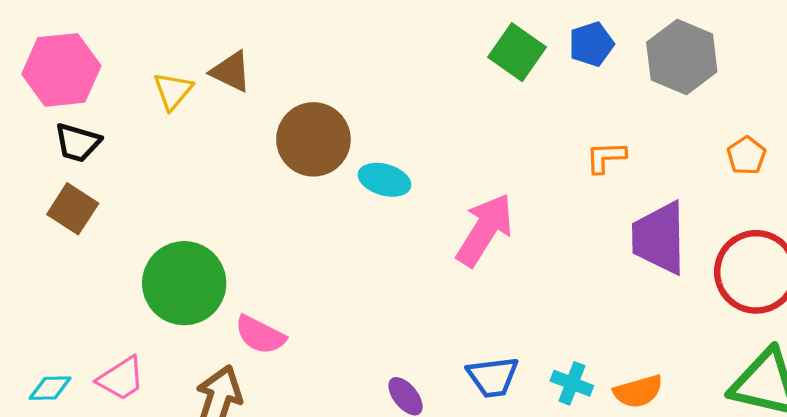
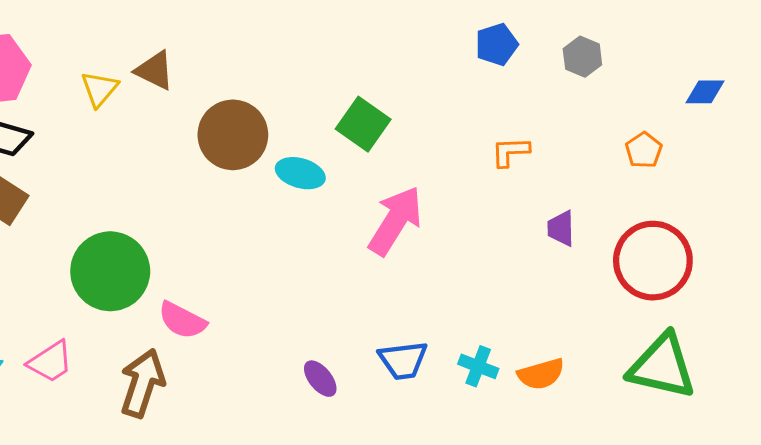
green square: (517, 52) -> (363, 124), moved
gray hexagon: (682, 57) -> (582, 57), size x0.6
purple trapezoid: (659, 238) -> (561, 228), size x0.5

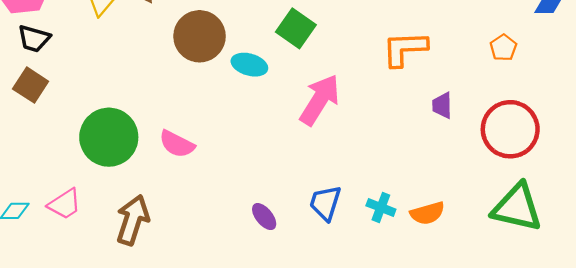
orange L-shape: (510, 152) -> (405, 49), size x1.6
pink semicircle: (182, 320) -> (177, 144), moved
blue trapezoid: (403, 360) -> (325, 203), turned 114

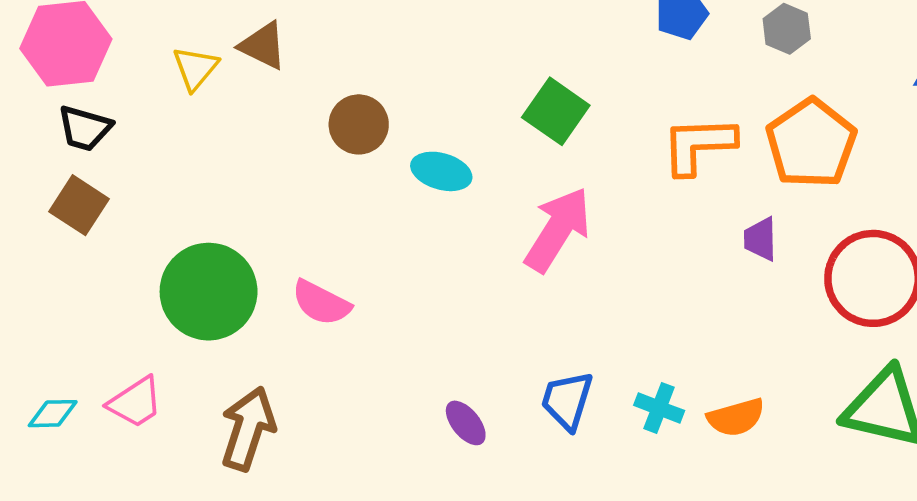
green square: (296, 28) -> (556, 111), moved
brown circle: (200, 36) -> (359, 124), size x0.7
orange pentagon: (503, 48) -> (811, 143), moved, size x2.0

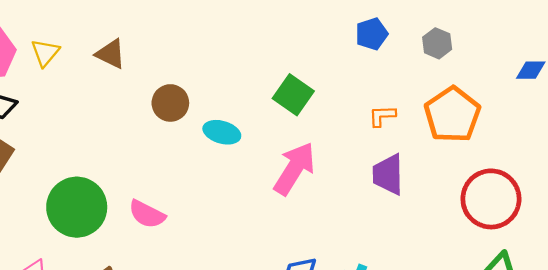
yellow triangle: (195, 68) -> (45, 53), moved
orange L-shape: (698, 145) -> (382, 116), size x0.6
purple trapezoid: (760, 239) -> (388, 174), moved, size x1.5

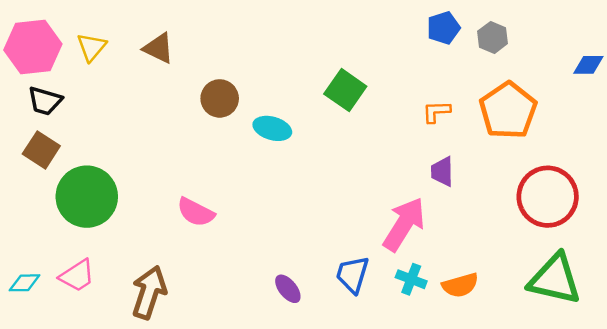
blue pentagon: (372, 34) -> (443, 28), moved
pink arrow: (294, 169) -> (404, 224), moved
purple trapezoid: (388, 174) -> (442, 171), size x0.7
green circle: (77, 207) -> (87, 197), moved

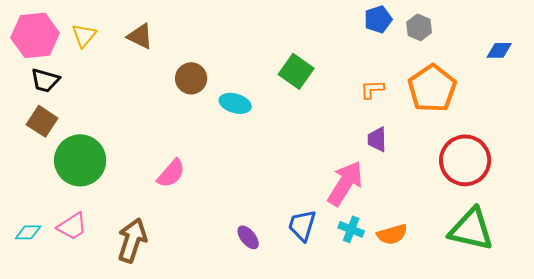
pink semicircle: (196, 212) -> (171, 173), turned -76

